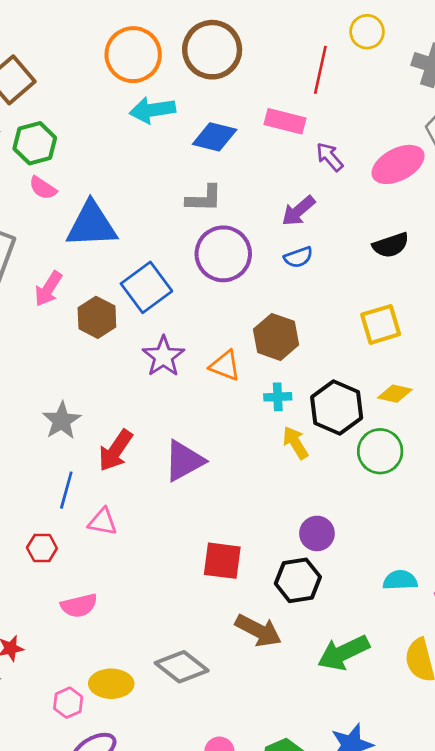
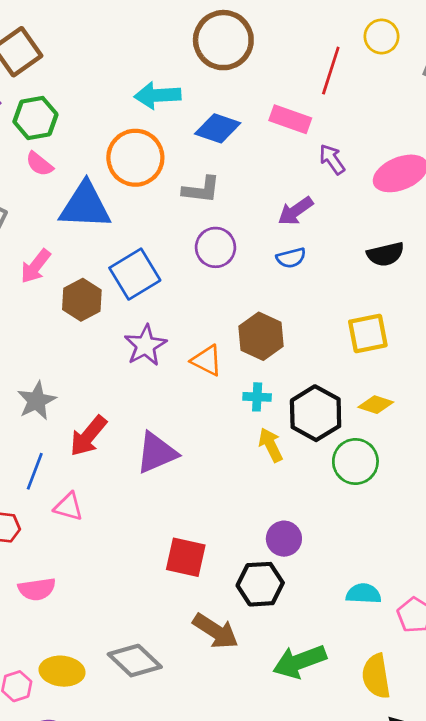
orange circle: (133, 55) -> (135, 158), moved
purple circle: (223, 254) -> (215, 247), size x0.7

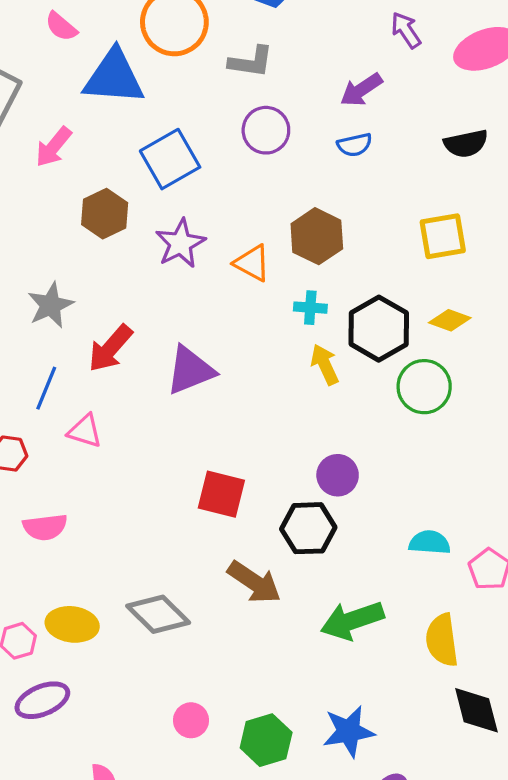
brown hexagon: (82, 300) -> (105, 214), moved

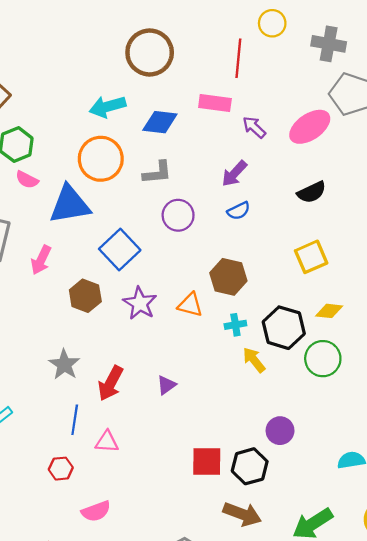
purple triangle: (190, 370) -> (166, 385), size x0.6
black hexagon: (308, 528) -> (250, 466), moved

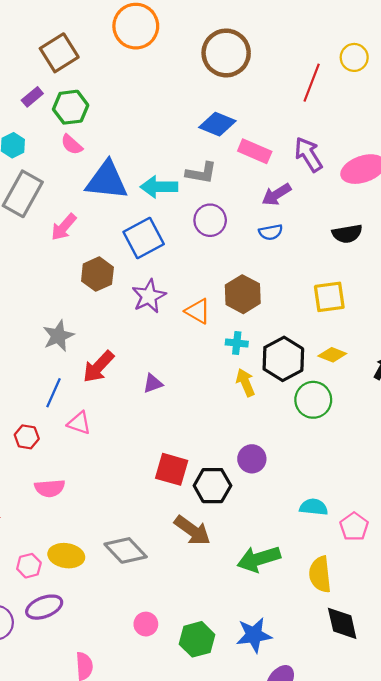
pink rectangle: (215, 103) -> (255, 151), moved
cyan arrow: (107, 107) -> (159, 187), moved
purple arrow: (254, 127) -> (308, 154), size x1.4
orange circle: (101, 159) -> (136, 26), moved

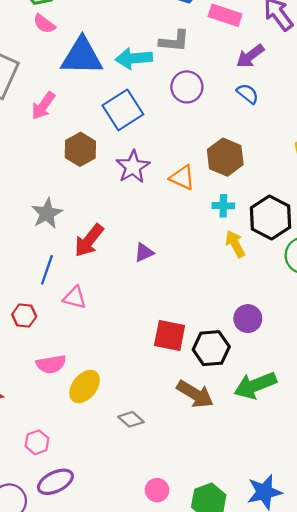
blue semicircle: (271, 232) -> (248, 94), turned -125
gray diamond: (126, 550) -> (131, 419), size x0.6
yellow ellipse: (66, 556) -> (85, 387), moved, turned -56
green arrow: (259, 559) -> (255, 385), moved

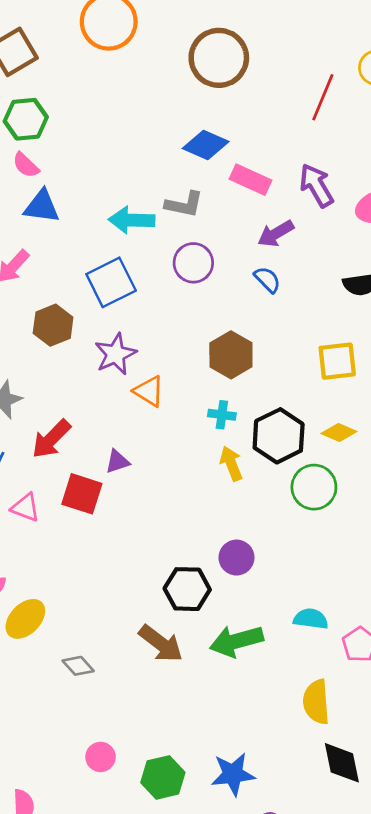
blue triangle: (82, 56) -> (42, 206), moved, size x0.7
orange triangle: (182, 178) -> (149, 391), moved
red square: (170, 336) -> (82, 494), moved

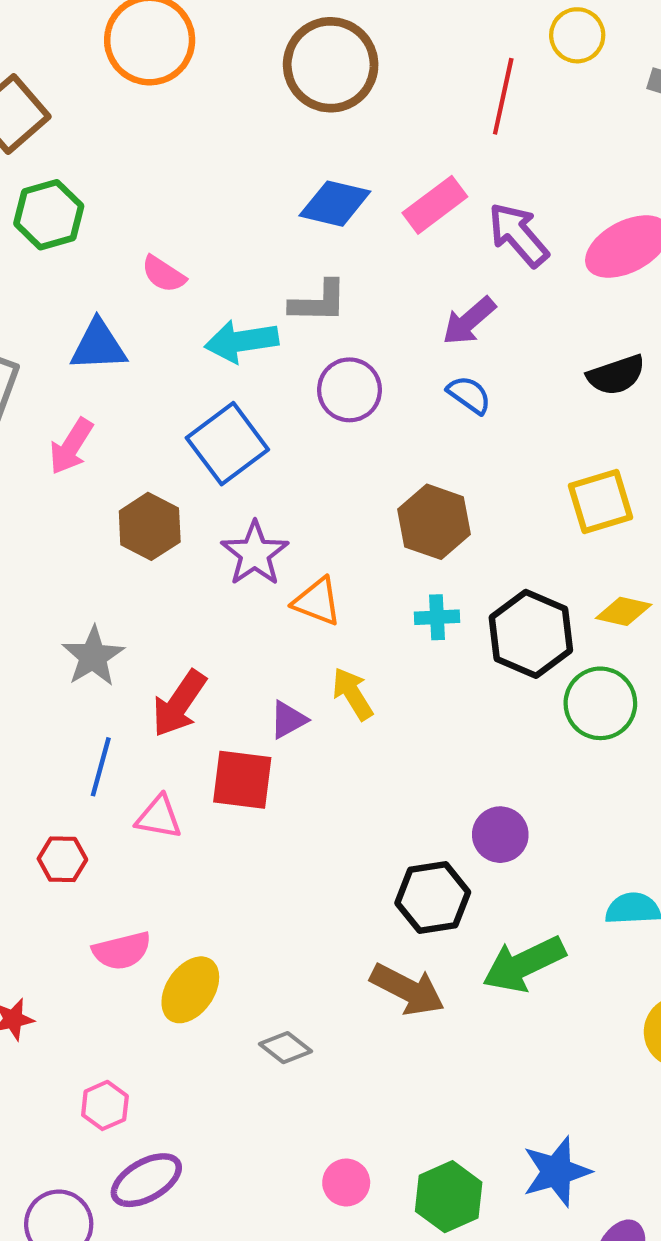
pink semicircle: (26, 165) -> (163, 274), moved
pink rectangle: (250, 180) -> (435, 205), moved, turned -51
yellow arrow: (231, 463) -> (353, 694), moved

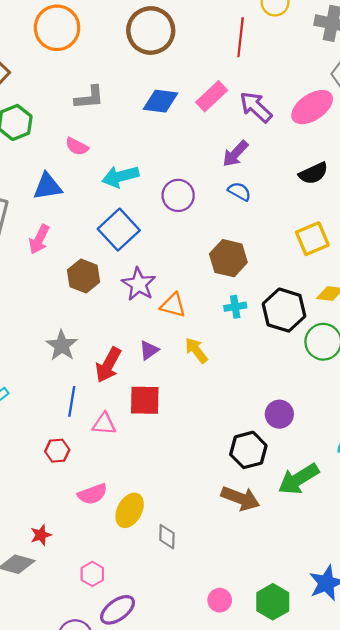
gray L-shape: (319, 302) -> (89, 98), moved
purple triangle: (288, 720) -> (149, 350), moved
gray diamond: (285, 1048) -> (167, 537), moved, turned 60

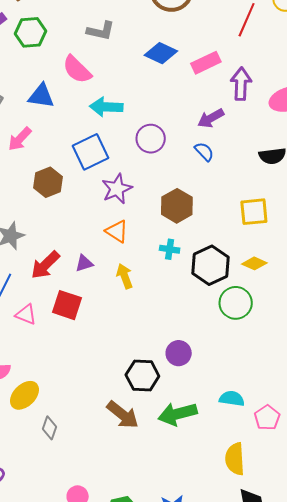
purple arrow: (256, 107) -> (241, 84), turned 32
pink semicircle: (77, 146) -> (77, 69), size x1.5
purple star: (139, 284) -> (117, 189), moved

